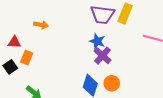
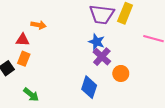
red triangle: (14, 42) -> (23, 40), moved
orange circle: (112, 83) -> (121, 73), moved

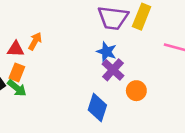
orange arrow: (38, 25) -> (35, 41), moved, turned -72
green arrow: (31, 95) -> (17, 88), moved

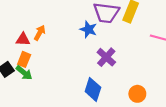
blue star: (106, 52) -> (88, 29), moved
orange circle: (136, 91) -> (137, 94), moved

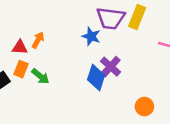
green arrow: (24, 73) -> (40, 76), moved
blue diamond: (93, 89) -> (96, 78), moved

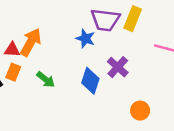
orange arrow: (38, 40) -> (31, 42), size x1.6
purple cross: (111, 67) -> (118, 67), moved
green arrow: (40, 76) -> (46, 80), moved

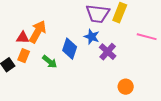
blue star: (85, 39) -> (92, 37), moved
blue diamond: (90, 81) -> (70, 49), moved

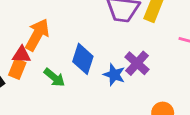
blue star: (92, 37) -> (114, 75), moved
red triangle: (23, 38) -> (22, 55), moved

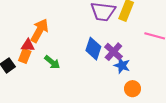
blue diamond: (83, 59) -> (93, 49), moved
blue star: (114, 75) -> (122, 65), moved

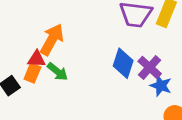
green arrow: (52, 62) -> (58, 72), moved

